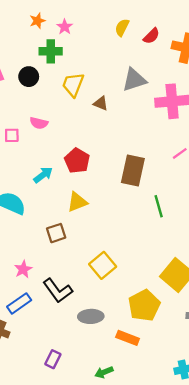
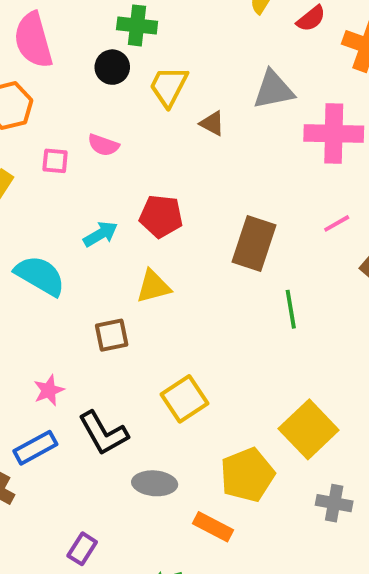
black circle: (29, 77) -> (112, 67), moved
red pentagon: (77, 161) -> (161, 216), turned -30

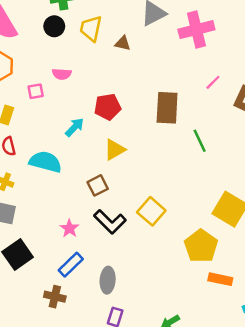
black L-shape: (103, 433) -> (110, 222), moved
gray ellipse: (155, 483) -> (108, 280), moved, turned -75
orange rectangle: (213, 527) -> (220, 279), moved

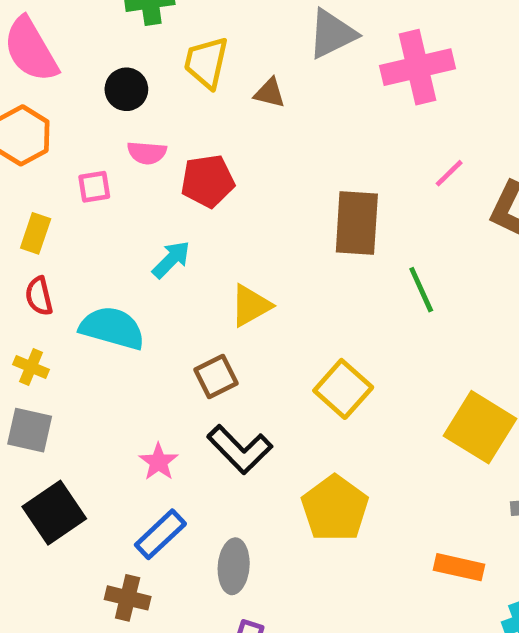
black circle: (54, 26) -> (126, 89), moved
red pentagon: (108, 107) -> (208, 181), moved
yellow square: (151, 211) -> (343, 389), moved
yellow pentagon: (201, 246) -> (335, 508), moved

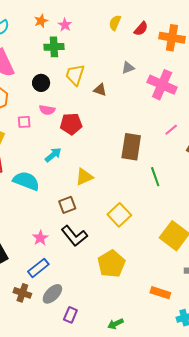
gray triangle: (332, 34) -> (128, 68), size x0.6
pink cross: (417, 67) -> (162, 85), turned 32
gray ellipse: (234, 566) -> (52, 294), moved, turned 35

